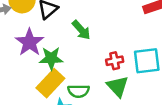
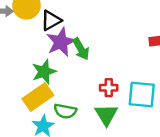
purple star: (29, 42) -> (61, 42), moved
green star: (51, 58) -> (44, 72), turned -30

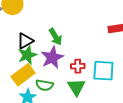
black triangle: (51, 20) -> (25, 41), moved
purple star: (61, 42) -> (52, 58), moved

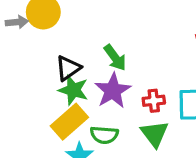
green star: (27, 55) -> (73, 90), turned -30

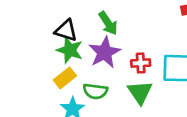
black triangle: (68, 68) -> (66, 30), turned 50
yellow rectangle: (69, 122) -> (65, 78), size x0.7

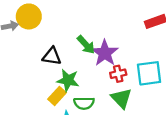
green star: (70, 50) -> (68, 80), moved
purple star: (105, 52) -> (105, 53), moved

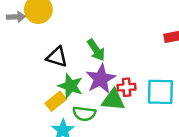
purple star: (105, 53) -> (101, 79), moved
green triangle: (121, 98) -> (113, 100), moved, turned -50

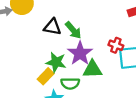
black triangle: (57, 57) -> (52, 27), moved
red cross: (127, 87) -> (116, 45), moved, turned 32

